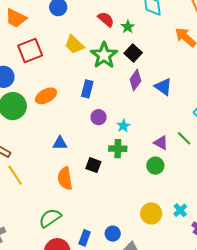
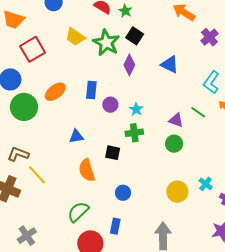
purple diamond: (135, 80) -> (129, 65), moved
blue rectangle: (87, 89) -> (91, 90), moved
blue circle: (113, 234) -> (123, 193), moved

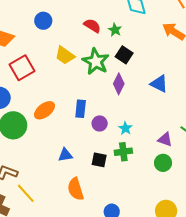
black square: (113, 153) -> (99, 160), moved

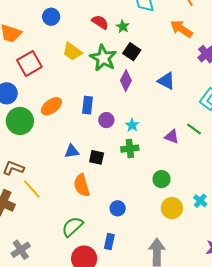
black square: (99, 160) -> (97, 157), moved
green circle: (163, 163) -> (162, 179), moved

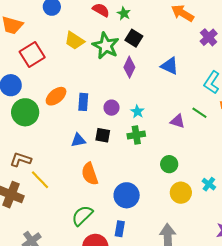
blue rectangle: (88, 105) -> (83, 102), moved
black square: (97, 157) -> (103, 135), moved
blue circle: (118, 208) -> (127, 195), size x1.6

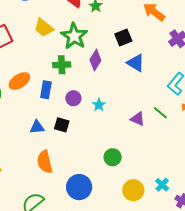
black square: (134, 38) -> (123, 38), moved, turned 30
green cross: (136, 135) -> (62, 65), moved
green circle: (169, 164) -> (113, 157), moved

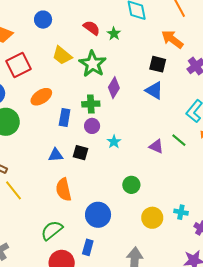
black square: (123, 38) -> (158, 64), moved, turned 36
green cross: (62, 65) -> (91, 104), moved
orange ellipse: (19, 81) -> (41, 97), moved
cyan star: (99, 105) -> (114, 142), moved
cyan cross: (162, 185) -> (181, 212), turned -32

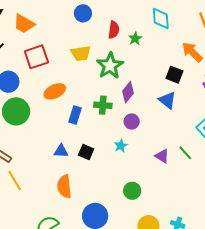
blue circle: (43, 20) -> (83, 13), moved
red semicircle: (92, 28) -> (114, 30), turned 54
yellow trapezoid: (62, 56) -> (81, 53), turned -55
purple circle: (92, 126) -> (132, 122), moved

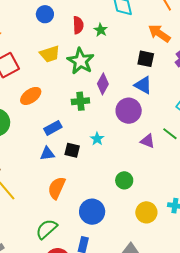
blue rectangle: (75, 115) -> (53, 128), moved, turned 54
purple circle: (132, 122) -> (129, 111), moved, size x1.6
cyan star: (121, 146) -> (97, 139), moved
orange semicircle: (64, 186) -> (57, 188), turned 40

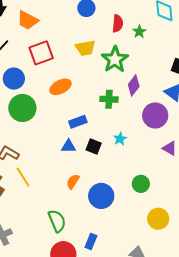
orange semicircle: (57, 188) -> (73, 182), size x0.7
blue circle: (92, 212) -> (101, 196), moved
green semicircle: (47, 229) -> (57, 221), turned 100

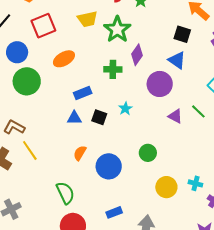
blue rectangle: (91, 241) -> (114, 212), moved, turned 49

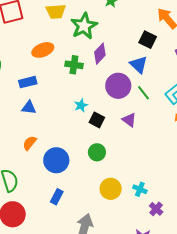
orange ellipse: (64, 59) -> (43, 50), moved
blue rectangle: (83, 93) -> (28, 82), moved
green line: (198, 111) -> (144, 93), moved
black square: (99, 117) -> (97, 120), moved
blue rectangle: (114, 212) -> (57, 197), moved, turned -49

